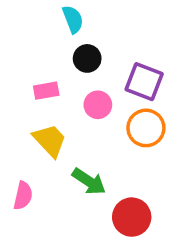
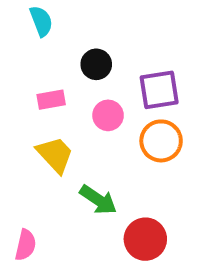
cyan semicircle: (73, 19) -> (41, 21), moved
purple square: (144, 82) -> (159, 90), turned -30
pink semicircle: (23, 196) -> (26, 245), moved

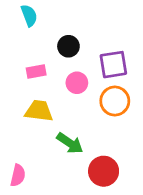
yellow trapezoid: (55, 155) -> (39, 111), turned -40

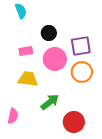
pink circle: (77, 83) -> (55, 59), size x1.5
green arrow: (70, 143) -> (50, 102), turned -72
pink semicircle: (18, 175) -> (13, 116), moved

